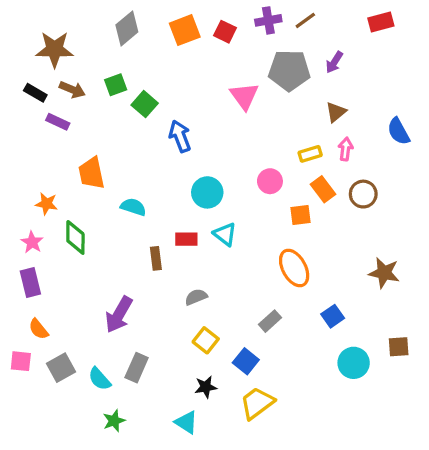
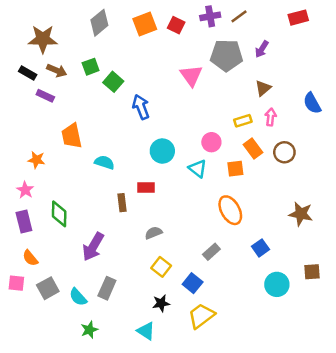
cyan triangle: (225, 234) -> (198, 169), moved
green diamond: (75, 237) -> (59, 214), moved

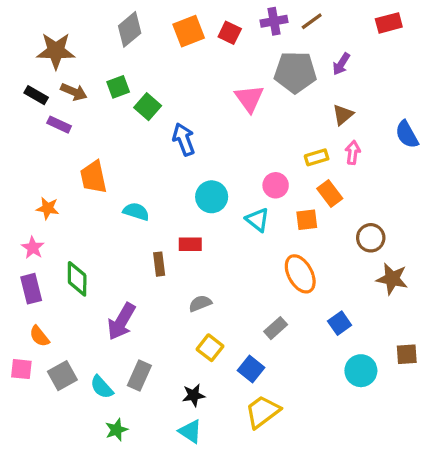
brown circle: (284, 152) -> (371, 238), moved
black star: (161, 303) -> (194, 395), moved

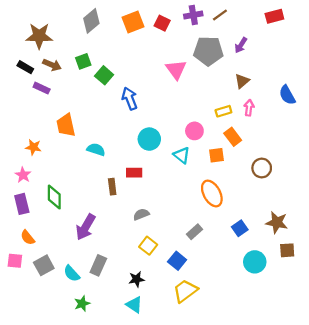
brown star: (392, 279) -> (277, 222), moved

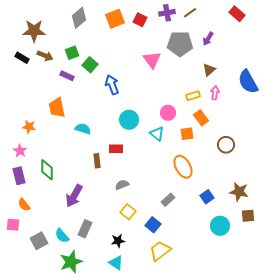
red rectangle: (274, 16) -> (237, 14), turned 56
purple rectangle: (42, 88) -> (67, 76), moved
blue semicircle: (287, 95) -> (248, 82), size x1.4
gray square: (44, 265) -> (39, 241), moved
green star: (82, 304) -> (71, 262), size x1.6

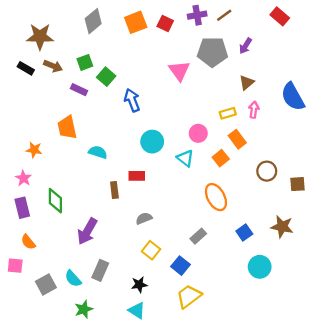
orange square: (187, 134) -> (221, 158), turned -32
brown square: (248, 216) -> (297, 184), moved
green star: (71, 262) -> (84, 309), size x0.7

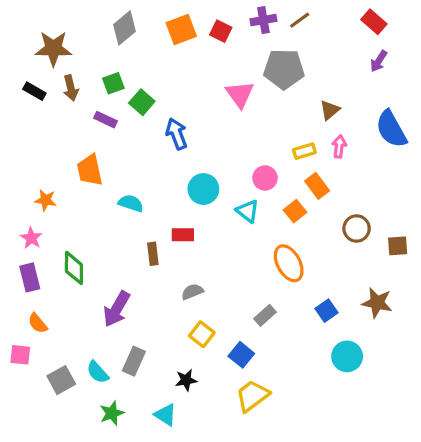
purple arrow: (245, 46) -> (379, 61), moved
brown arrow: (53, 66) -> (71, 88), turned 54
cyan triangle: (137, 310) -> (166, 415), moved

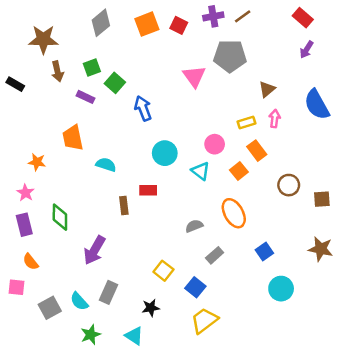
black rectangle: (34, 91) -> (15, 84), moved
gray semicircle: (192, 292) -> (194, 226), moved
brown star: (377, 303) -> (321, 249), moved

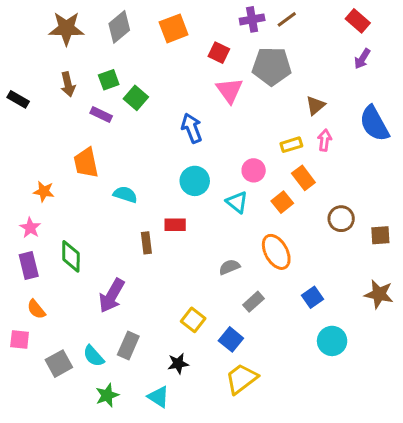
red square: (179, 25) -> (219, 53), moved
brown star: (43, 39) -> (66, 28), moved
blue arrow: (143, 108) -> (192, 128), moved

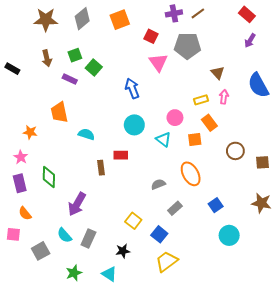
brown triangle: (315, 105) -> (218, 73), turned -32
orange square: (282, 202) -> (195, 139), turned 32
cyan semicircle: (94, 356) -> (64, 235), moved

